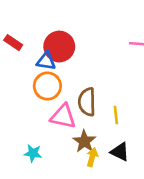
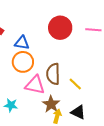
red circle: (59, 47) -> (60, 28), moved
yellow line: (116, 115) -> (75, 84), turned -40
cyan star: (33, 153) -> (11, 105), moved

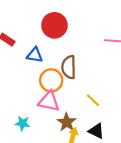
red circle: (60, 28) -> (54, 25), moved
orange circle: (23, 62) -> (51, 80), moved
brown semicircle: (53, 74) -> (69, 67), moved

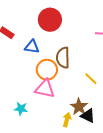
yellow line: (93, 100) -> (91, 79), moved
brown star: (67, 122) -> (79, 107), moved

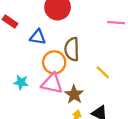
brown star: (79, 107) -> (74, 94), moved
cyan star: (21, 109) -> (21, 82), moved

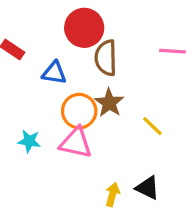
brown semicircle: (72, 49) -> (106, 58), moved
brown star: (74, 94) -> (109, 103), moved

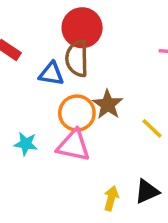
brown semicircle: (106, 58) -> (77, 58), moved
black triangle: (147, 188) -> (147, 192), turned -50

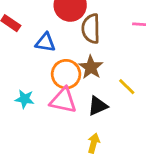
brown semicircle: (77, 58) -> (91, 29), moved
black triangle: (147, 192) -> (98, 106), moved

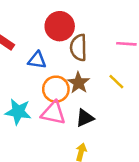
yellow line: (127, 87) -> (116, 82), moved
cyan star: (25, 99) -> (18, 112), size x1.5

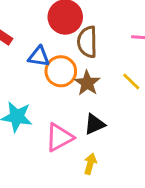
orange circle: (56, 89) -> (61, 71), moved
pink triangle: (53, 113) -> (59, 137), moved, turned -40

